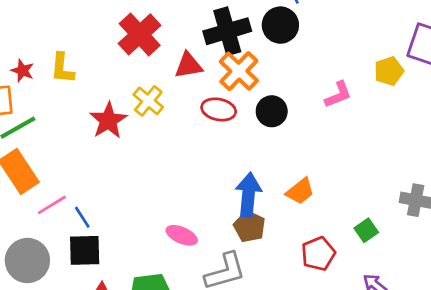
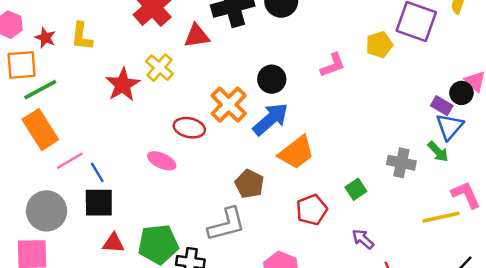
orange cross: (239, 71) -> (229, 105), moved
red ellipse: (219, 109) -> (189, 128), moved
orange trapezoid: (300, 191) -> (296, 153), size x1.4
blue arrow: (248, 195) -> (271, 119), moved, turned 42
pink ellipse: (182, 235) -> (162, 161), moved

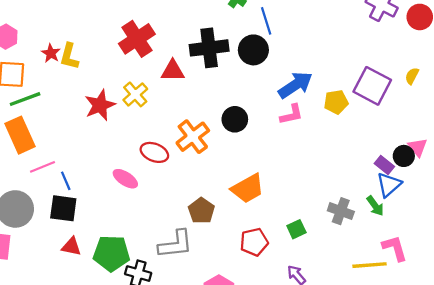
red star: (45, 38) -> (51, 53), moved
blue arrow: (271, 119) -> (295, 85), moved

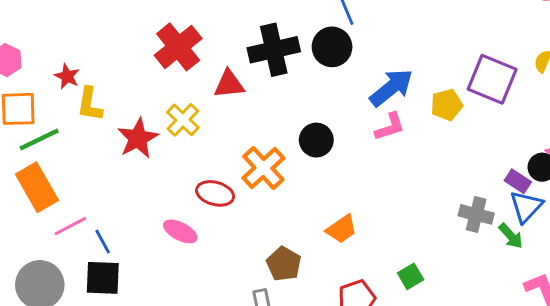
yellow L-shape: (69, 56) -> (90, 104), moved
orange trapezoid: (248, 188) -> (342, 229), size x0.7
gray cross: (341, 211) -> (476, 214), moved

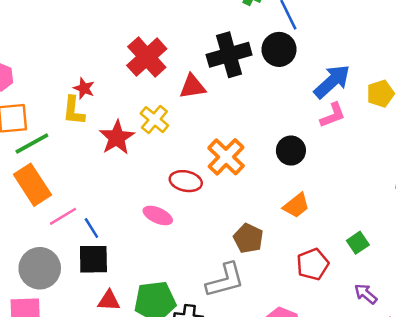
red star: (67, 76) -> (84, 88), moved
black circle: (316, 140) -> (291, 151), moved

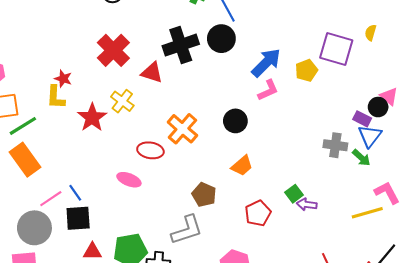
red triangle: (192, 87) -> (152, 73), turned 30
pink line: (63, 216) -> (51, 199), moved
purple arrow: (366, 294) -> (307, 204), moved, turned -30

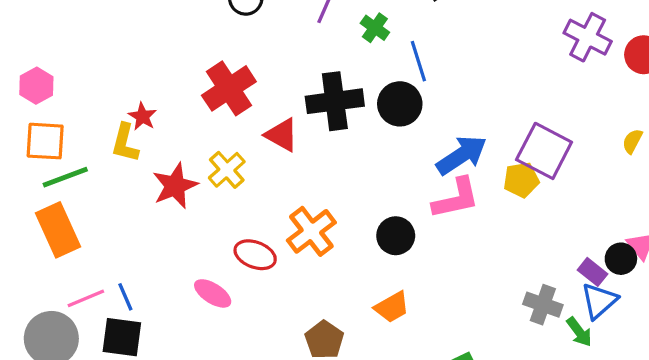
purple square: (336, 49) -> (544, 151), moved
pink L-shape: (268, 90) -> (456, 198), size x1.4

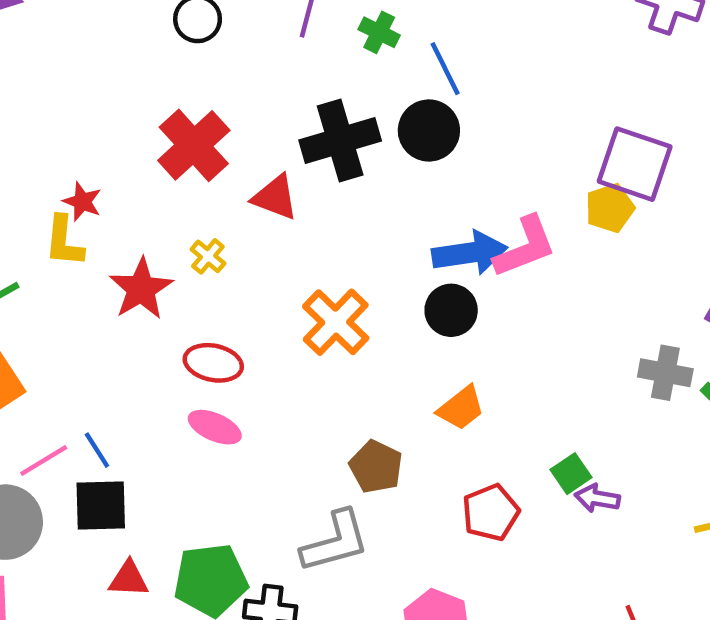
blue arrow: (462, 155) -> (470, 253), moved, turned 34
yellow cross: (227, 170) -> (208, 256), size x0.7
red ellipse: (255, 255) -> (213, 363), moved

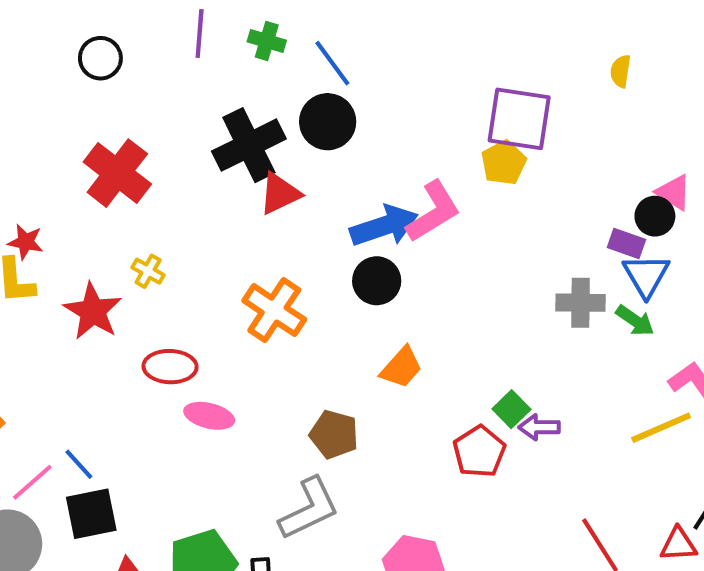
red triangle: (275, 197) -> (280, 194), moved, turned -36
pink ellipse: (215, 427) -> (209, 416), moved
red pentagon: (491, 513) -> (479, 452), moved

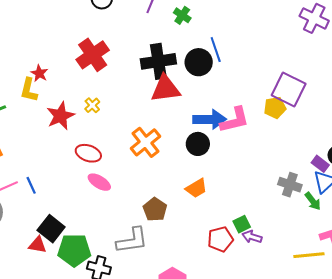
blue line: (332, 63) -> (216, 50), moved
red triangle: (280, 194) -> (165, 89), size x1.4
black square: (91, 514) -> (51, 229), moved, turned 32

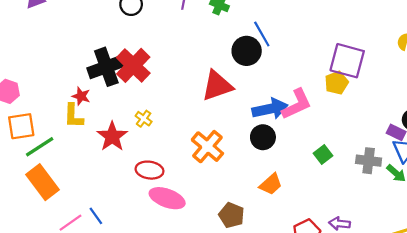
black cross: (158, 61) -> (106, 67), moved
pink ellipse: (99, 182) -> (167, 198), size x1.4
green square: (242, 224) -> (323, 154), moved

